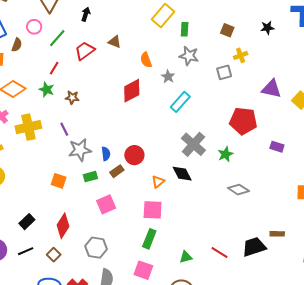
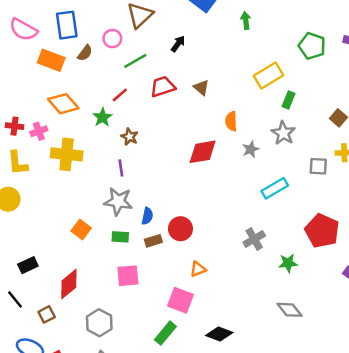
cyan rectangle: (180, 102) -> (275, 188), moved
purple line: (64, 129) -> (121, 168), moved
gray cross: (193, 144) -> (254, 239), size x0.7
black diamond: (182, 174) -> (219, 334), moved, turned -60
black line: (26, 251) -> (15, 299), turned 56

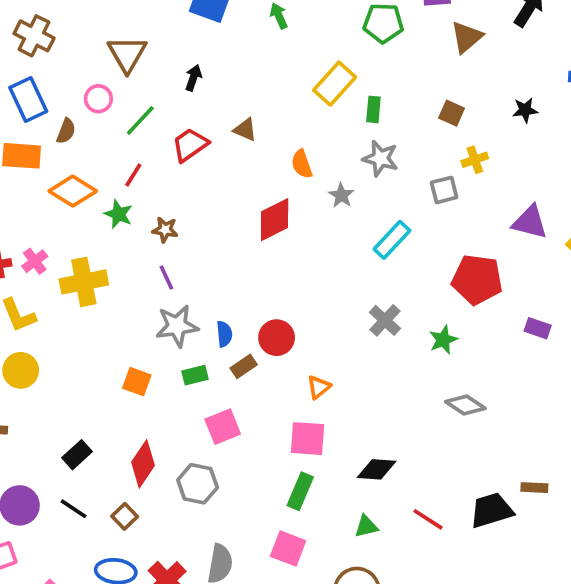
orange diamond: (63, 104) -> (73, 191), moved
gray hexagon: (99, 323) -> (198, 484), moved

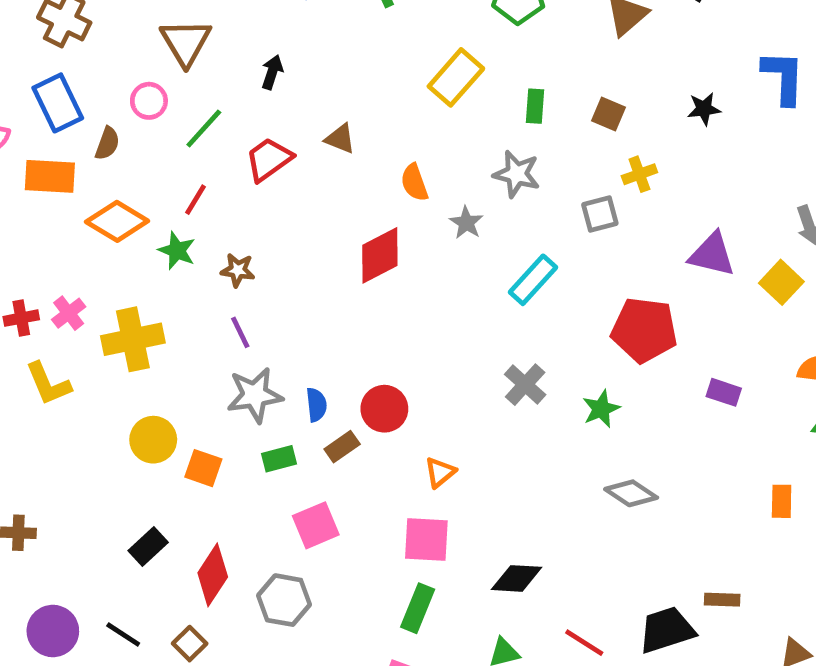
green rectangle: (373, 109) -> (535, 106), moved
yellow circle: (21, 370) -> (153, 440), moved
black rectangle: (77, 455) -> (148, 546), moved

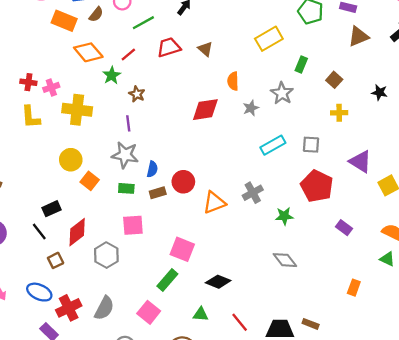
gray square: (600, 214) -> (311, 145), moved
orange triangle: (440, 472) -> (214, 203), moved, size x1.5
black line: (123, 635) -> (39, 231), moved

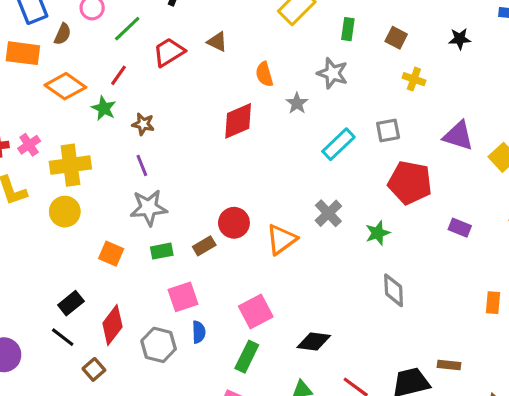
yellow cross: (339, 113) -> (414, 79), turned 35
yellow circle: (71, 160) -> (65, 212), moved
blue semicircle: (152, 169) -> (199, 332), moved
pink square: (182, 249) -> (256, 311), turned -35
gray diamond: (285, 260) -> (394, 290), turned 50

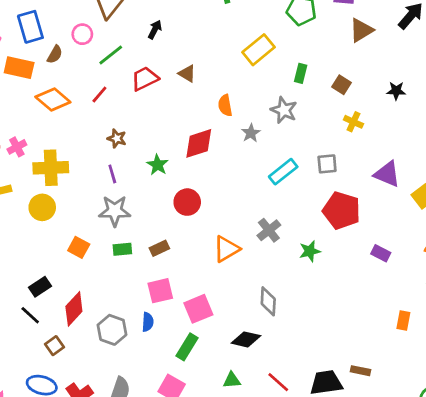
green star: (104, 108) -> (158, 165), moved
red circle: (234, 223) -> (187, 202), moved
gray diamond: (394, 290) -> (268, 301), moved
pink square: (183, 297) -> (160, 291), moved

